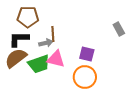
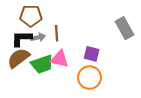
gray rectangle: (119, 29) -> (124, 28), size x1.5
gray arrow: (46, 43) -> (38, 37), moved

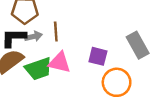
gray rectangle: (124, 28) -> (138, 45), moved
orange circle: (90, 78) -> (117, 82), moved

